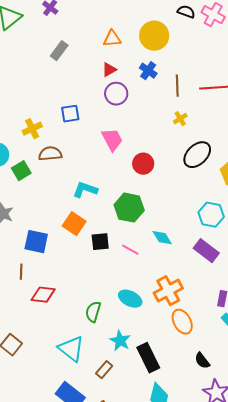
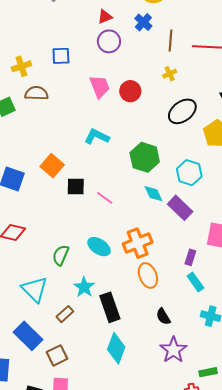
red circle: (143, 164) -> (130, 91), moved
cyan L-shape: (85, 190) -> (97, 137), moved
green hexagon: (129, 208) -> (145, 157), moved
cyan diamond: (162, 238) -> (154, 194), moved

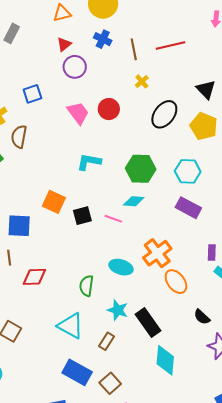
brown semicircle: (36, 93) -> (19, 137), turned -65
cyan diamond: (154, 194) -> (134, 201), moved, turned -45

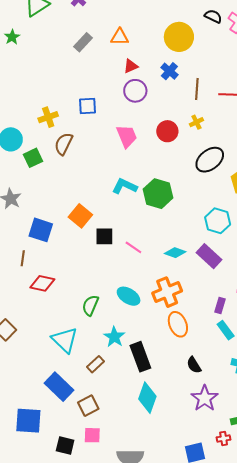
orange triangle: (62, 13) -> (120, 37), moved
red circle: (109, 109) -> (167, 131), moved
green hexagon: (141, 169) -> (158, 194), moved
cyan diamond: (134, 201) -> (175, 253), moved

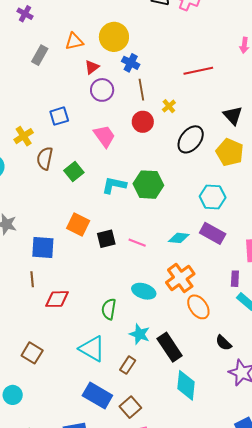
yellow circle: (179, 37) -> (114, 37), moved
brown line: (197, 89) -> (141, 90), moved
green square: (33, 158) -> (74, 172), moved

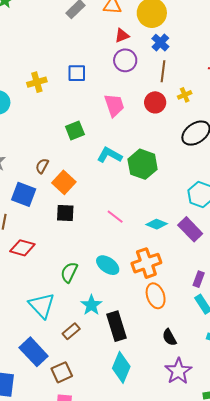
brown semicircle: (45, 158) -> (42, 166), moved, size x0.7
black square: (106, 239) -> (65, 213), moved

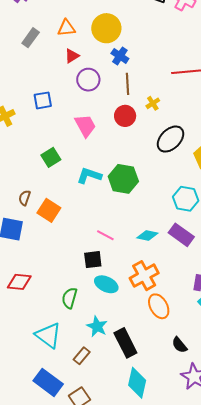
red triangle: (122, 36) -> (72, 56), moved
black square: (65, 213) -> (93, 260), moved

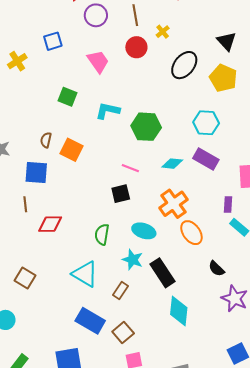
green square: (51, 157) -> (67, 97), turned -30
green hexagon: (123, 179) -> (146, 127), moved
cyan ellipse: (106, 284) -> (144, 231), moved

